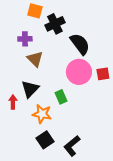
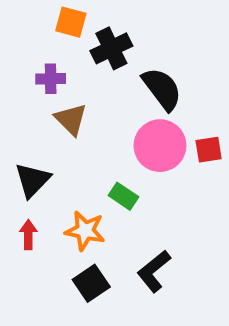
black triangle: (30, 89) -> (32, 180), moved
green rectangle: (61, 97) -> (124, 196), turned -32
red arrow: (13, 102) -> (28, 235), moved
black L-shape: (72, 146) -> (154, 271), moved

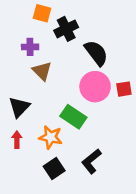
green rectangle: (124, 196) -> (73, 117), size x1.5

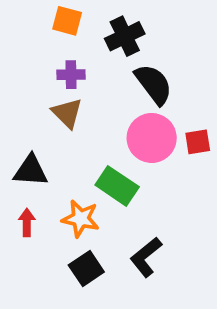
black cross: (66, 29) -> (125, 36), moved
purple cross: (30, 47) -> (71, 75), moved
black triangle: (19, 107) -> (31, 171), turned 50

